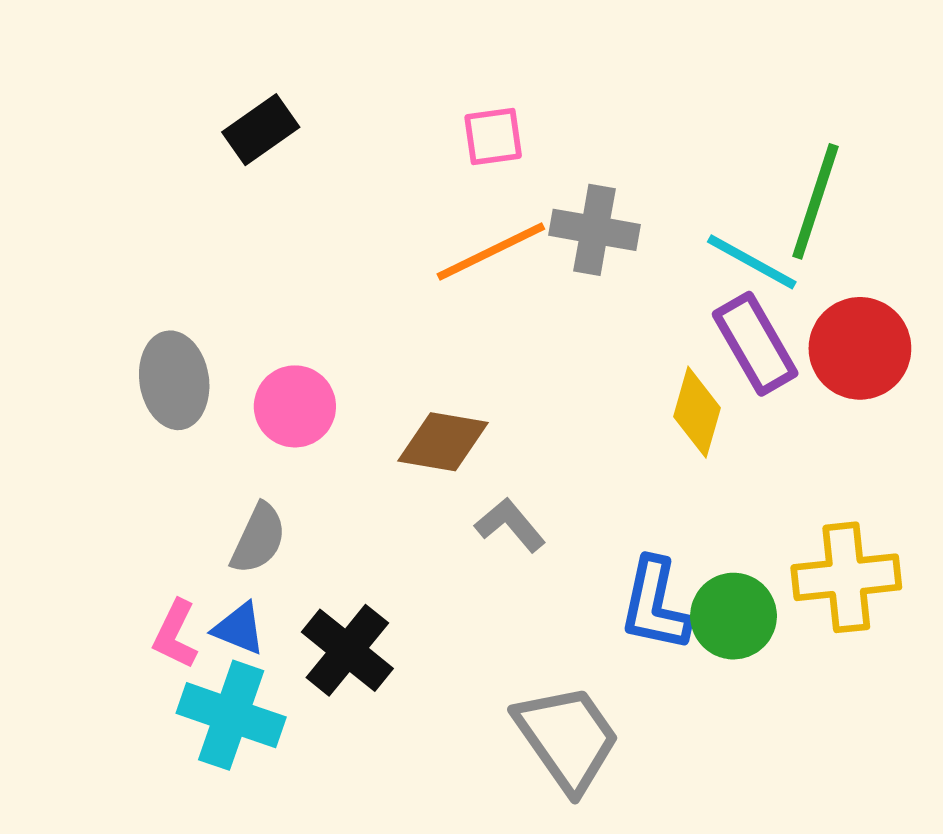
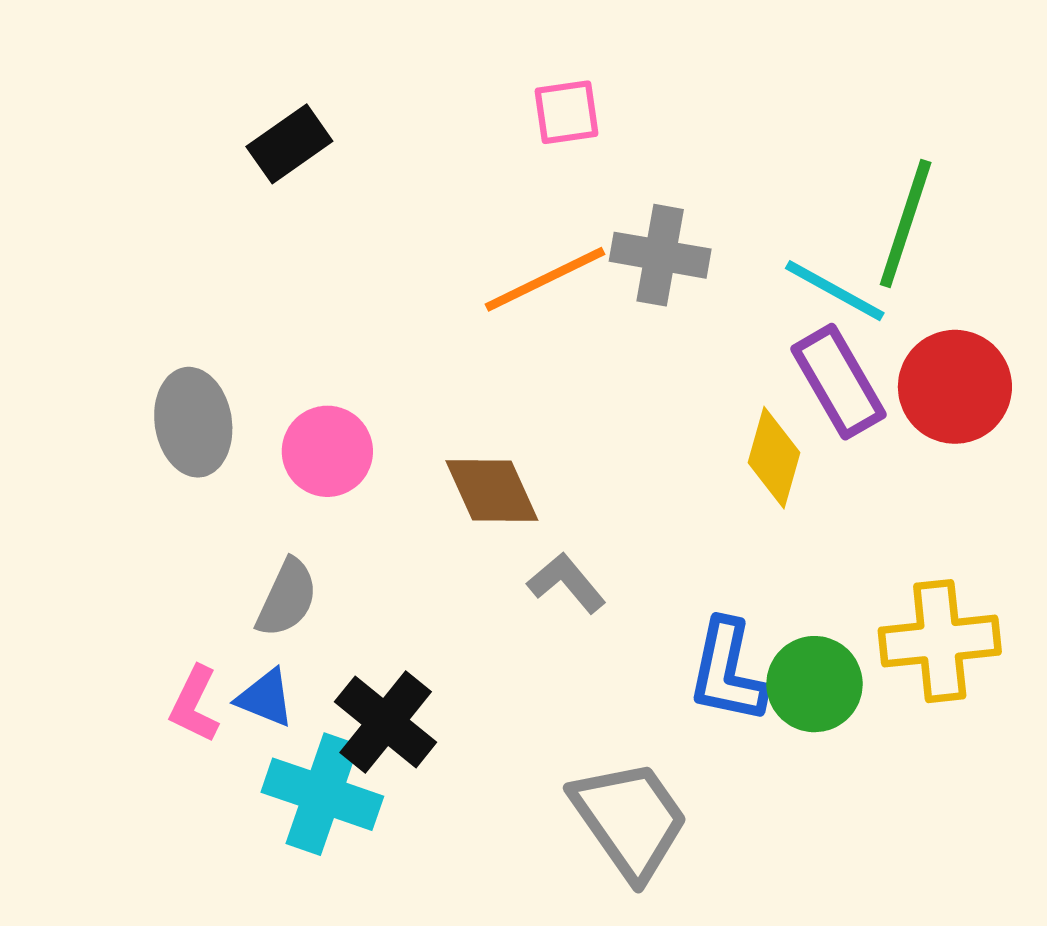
pink square: (493, 136) -> (567, 112), moved
brown diamond: (443, 442) -> (492, 491), turned 56
cyan cross: (231, 715) -> (322, 794), moved

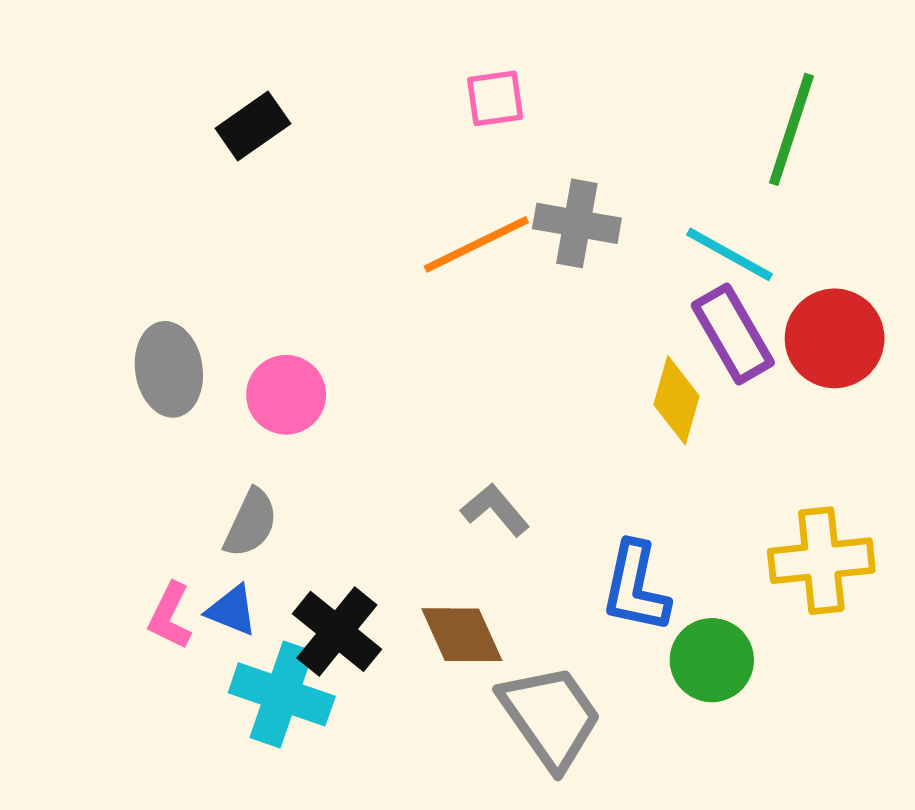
green line: (906, 224) -> (791, 129), moved
brown diamond: (492, 491) -> (462, 635), moved
green circle: (814, 684) -> (712, 660), moved

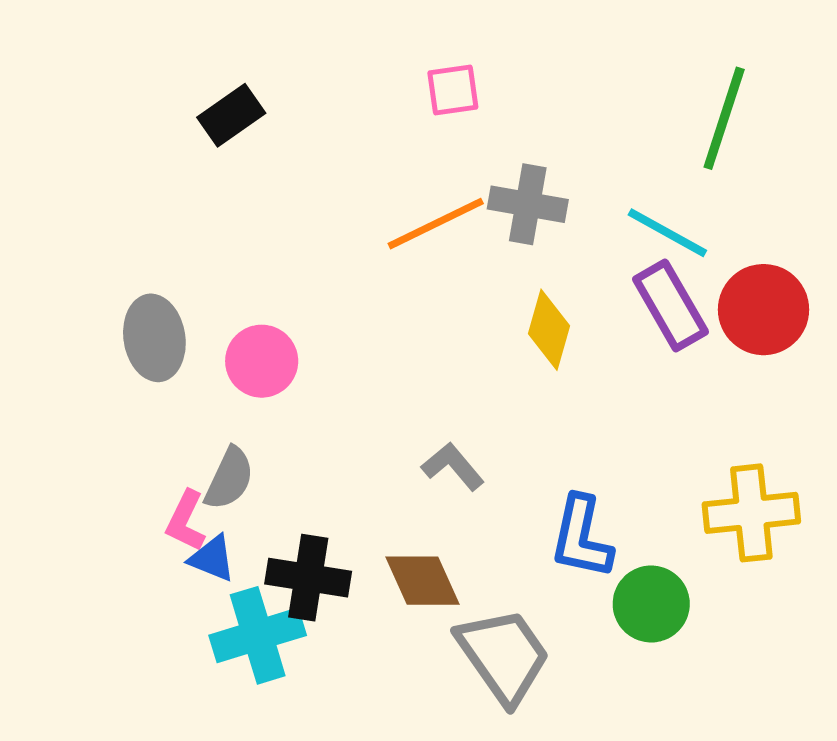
yellow diamond: (676, 400) -> (549, 330), moved
pink L-shape: (170, 616) -> (186, 521), moved
black cross: (337, 631) -> (308, 578), turned -30
cyan cross: (282, 694) -> (258, 635), turned -36

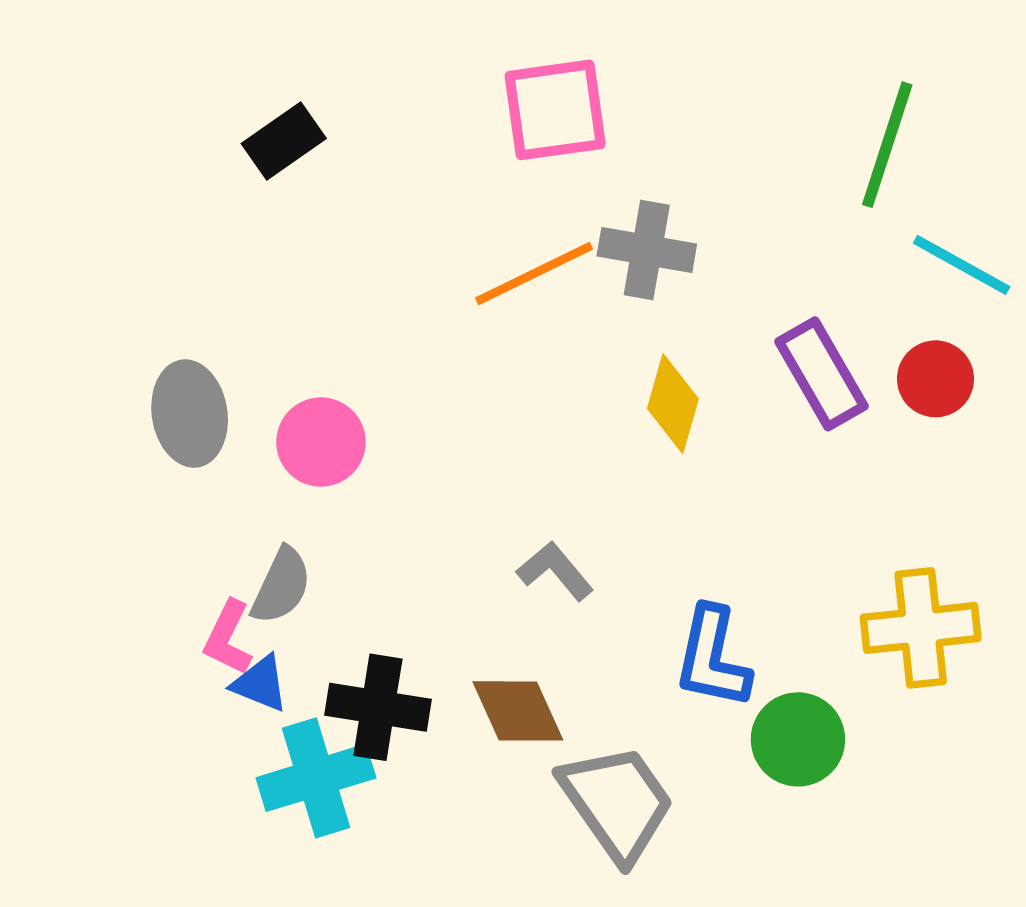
pink square: (453, 90) -> (555, 110), size x1.6
cyan line: (667, 233) -> (962, 265), moved
red circle: (764, 310) -> (936, 379), size x0.7

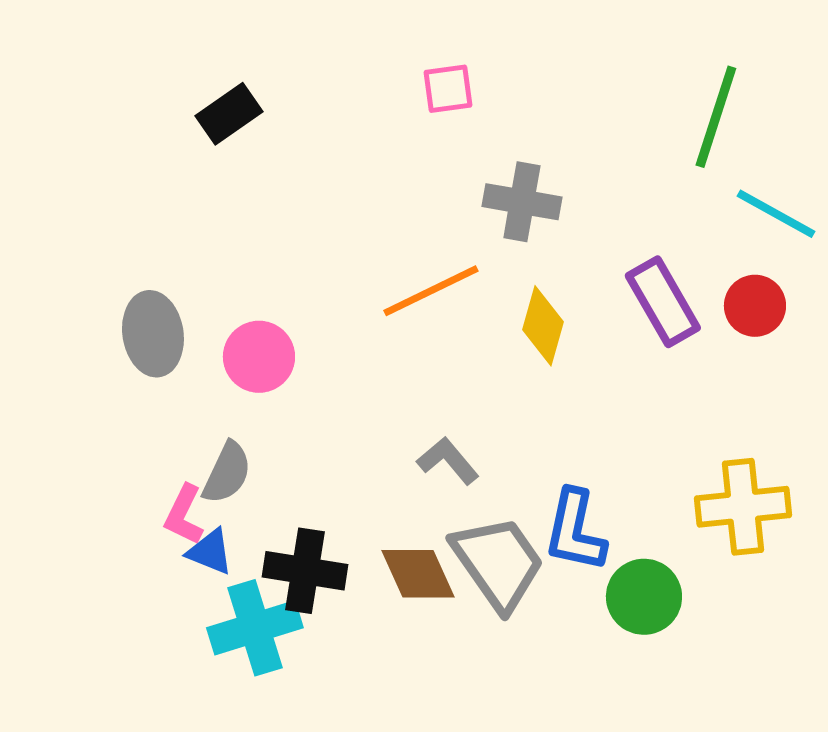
pink square: (555, 110) -> (448, 89), size x0.6
orange line: (534, 274) -> (431, 291), moved
gray trapezoid: (617, 803) -> (498, 563), moved

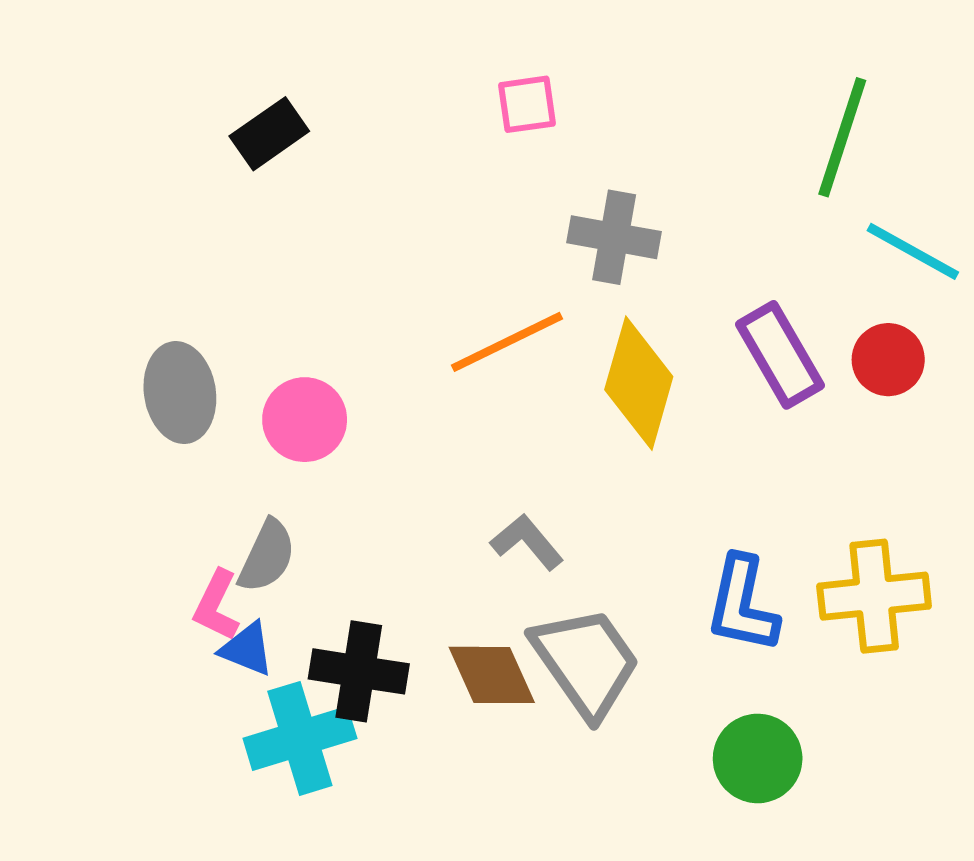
yellow diamond: (543, 326) -> (639, 383), size x1.4
blue L-shape: (575, 531) -> (742, 604), moved
green circle: (644, 597) -> (758, 758), moved

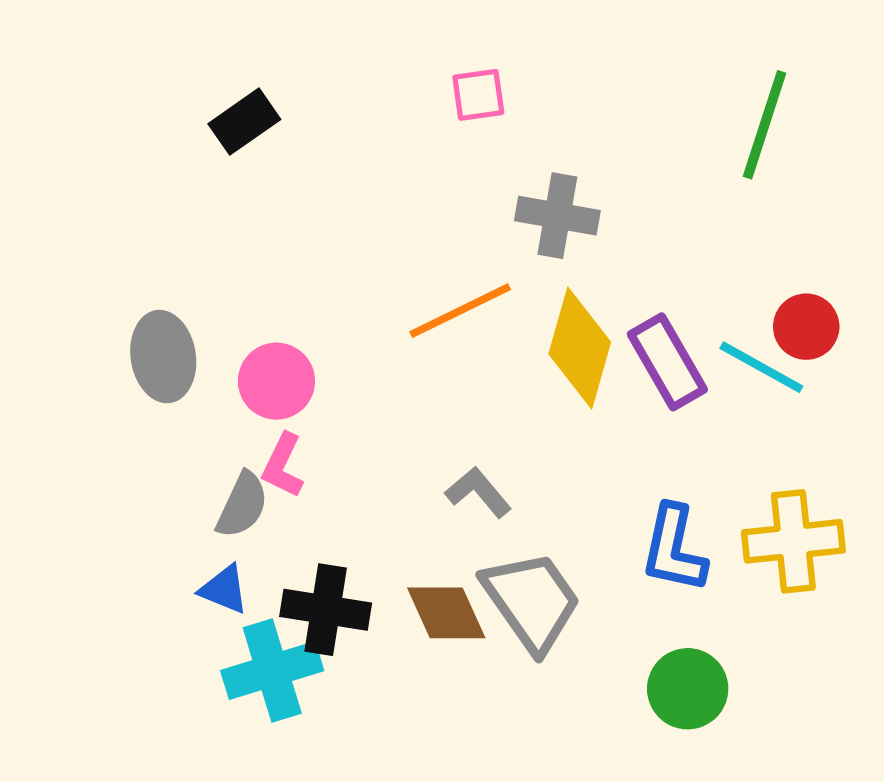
cyan line: (913, 251) -> (761, 367), moved
purple rectangle: (780, 355) -> (667, 362), moved
pink L-shape: (216, 606) -> (283, 465), moved

